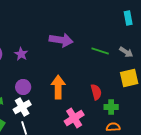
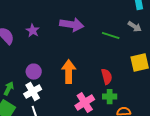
gray arrow: (126, 52) -> (135, 27), moved
purple star: (21, 54) -> (33, 31), moved
green cross: (111, 107) -> (110, 97), moved

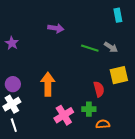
purple arrow: (72, 25) -> (56, 28), moved, size x0.7
gray arrow: (135, 27) -> (111, 47), moved
red semicircle: (107, 77) -> (99, 89), moved

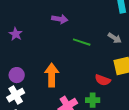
green line: (90, 48) -> (82, 42), moved
red semicircle: (99, 89) -> (103, 80), turned 126

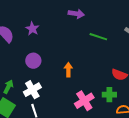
purple circle: (17, 75) -> (33, 61), moved
orange arrow: (52, 75) -> (68, 70), size x0.6

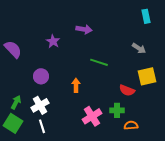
purple star: (32, 29) -> (53, 41), moved
green line: (98, 37) -> (99, 62), moved

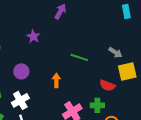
purple arrow: (84, 29) -> (60, 11), moved, turned -70
gray arrow: (139, 48) -> (115, 52), moved

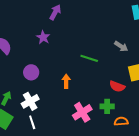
purple arrow: (60, 11) -> (55, 12), moved
gray arrow: (115, 52) -> (121, 46), moved

